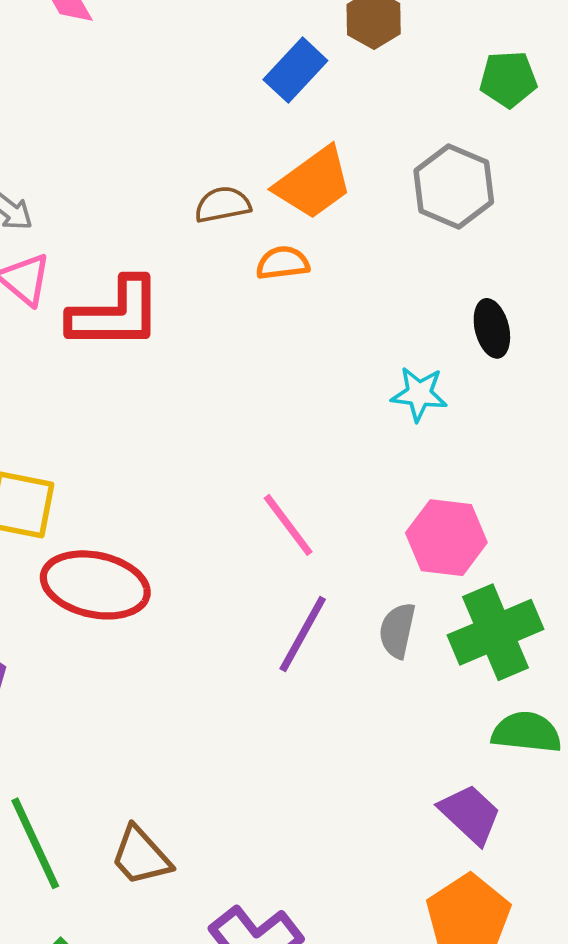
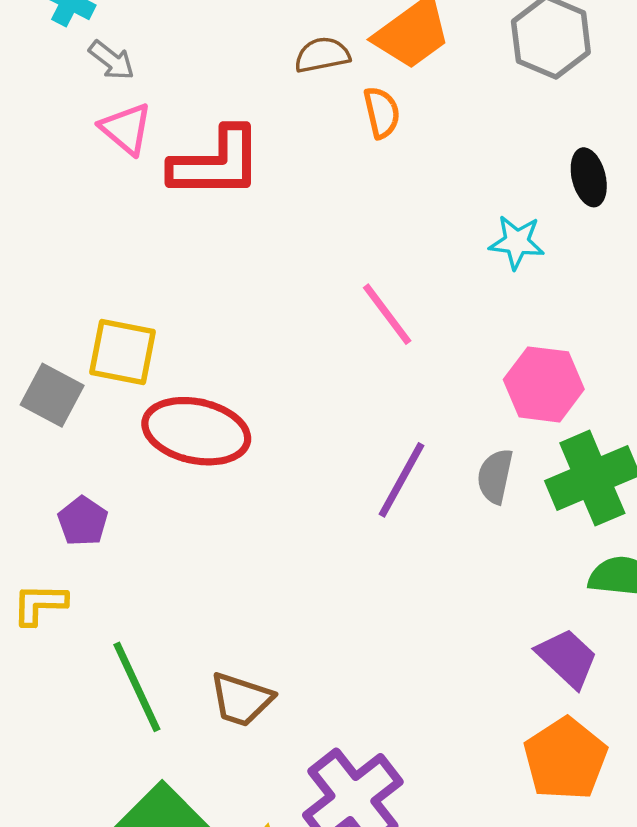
orange semicircle: (283, 263) -> (382, 113), turned 84
pink line: (288, 525) -> (387, 314), moved
brown trapezoid: (141, 856) -> (241, 699), turned -30

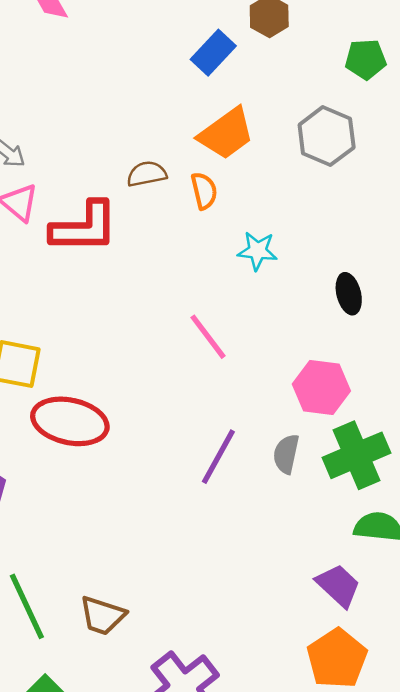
brown semicircle: (322, 55) -> (147, 174), moved
black ellipse: (589, 177) -> (349, 294), moved
cyan star: (517, 242) -> (258, 251), moved

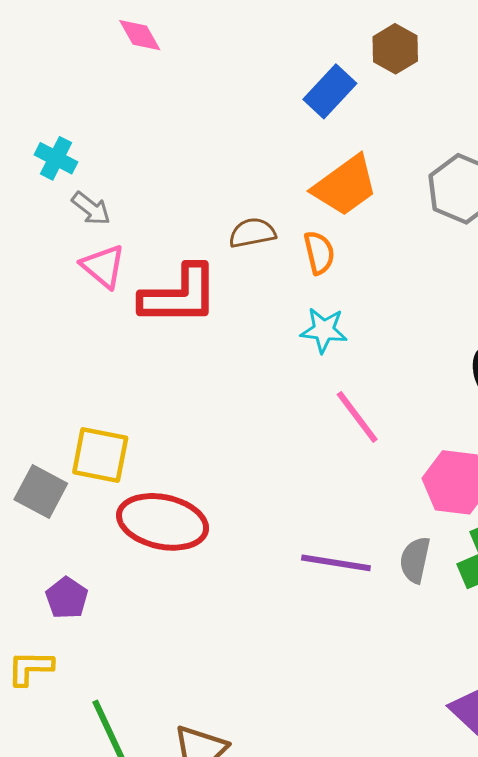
cyan star: (258, 251) -> (324, 330), moved
pink line: (208, 337) -> (357, 417), moved
purple line: (218, 457) -> (336, 563), turned 70

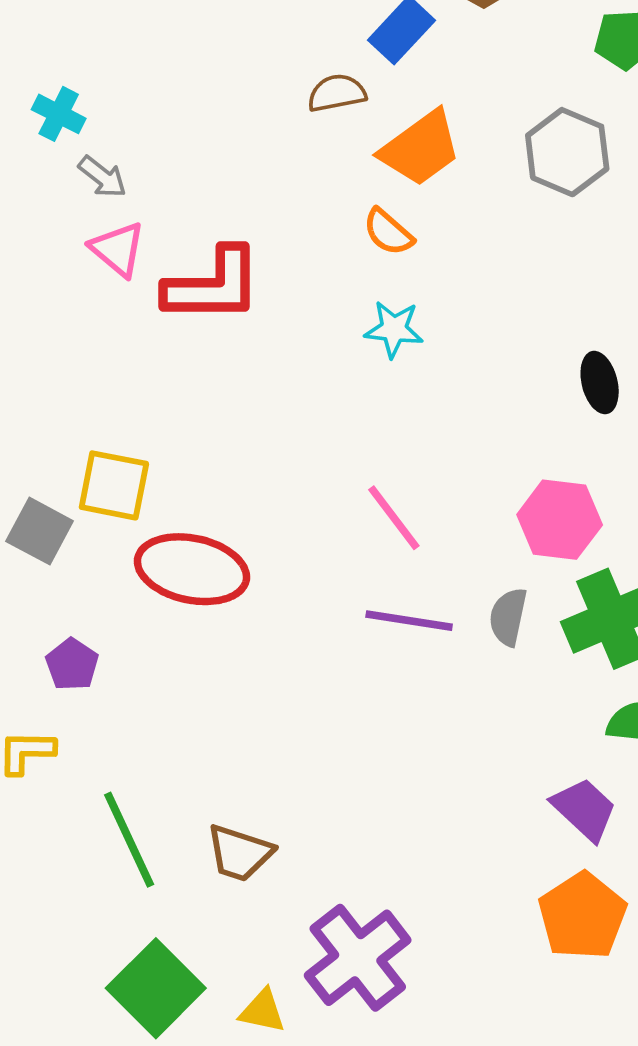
brown semicircle: (252, 233) -> (337, 93), moved
orange semicircle: (319, 253) -> (388, 232), turned 144
pink line: (357, 417) -> (394, 518), moved

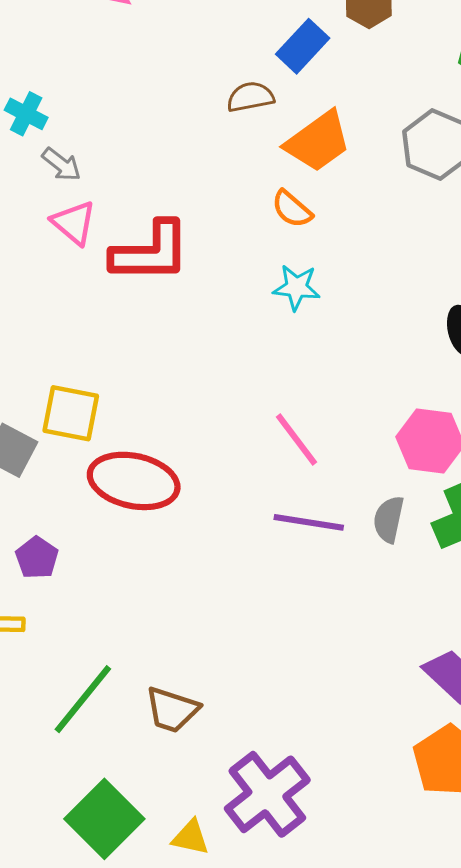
green line: (129, 840) -> (83, 699), turned 64

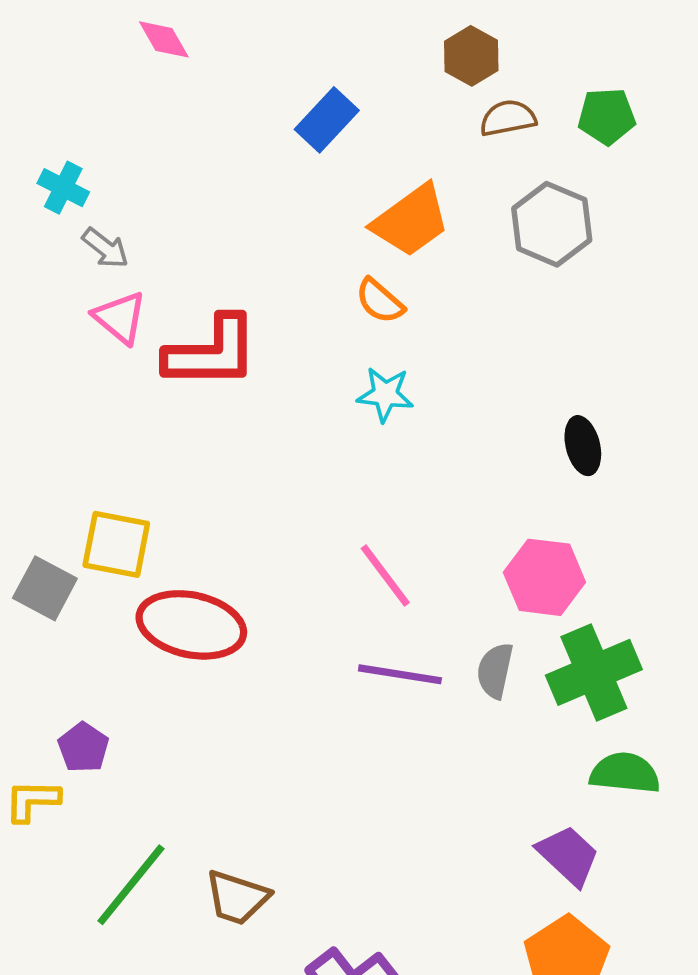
blue rectangle: (303, 46) -> (327, 120), moved
brown semicircle: (250, 97) -> (508, 118), moved
purple pentagon: (37, 558) -> (83, 747), moved

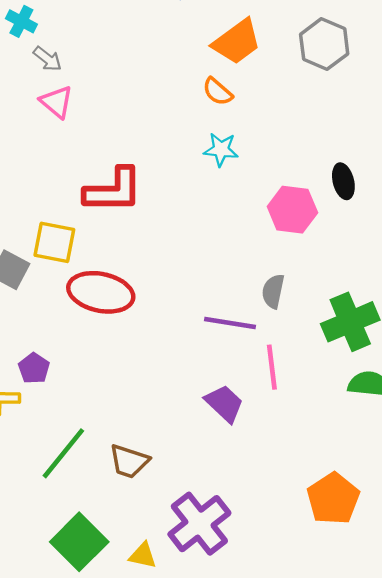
red L-shape: (211, 352) -> (113, 190), moved
pink line: (385, 576) -> (272, 367), moved, turned 30
pink hexagon: (544, 577) -> (292, 210), moved
gray semicircle: (495, 671) -> (273, 291), moved
purple trapezoid: (568, 855) -> (224, 403), moved

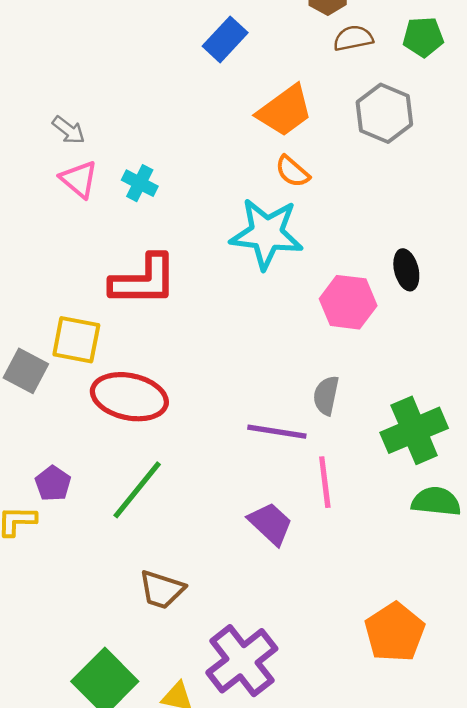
cyan cross: (21, 21) -> (140, 183), moved
orange semicircle: (218, 92) -> (292, 171), moved
cyan star: (221, 149) -> (267, 234), size x1.8
green line: (63, 453) -> (137, 490), moved

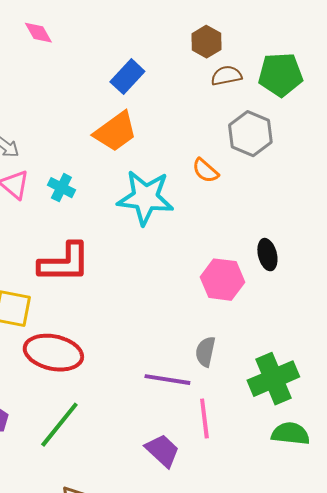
green pentagon: (423, 37) -> (280, 75), size x1.4
orange trapezoid: (285, 111) -> (115, 132), moved
orange semicircle: (292, 171) -> (205, 171), moved
cyan star: (267, 234) -> (145, 198), moved

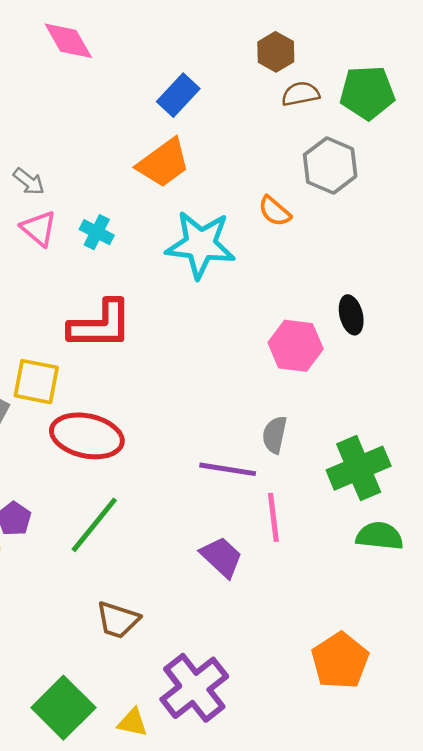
pink diamond: (38, 33) -> (68, 41), size x1.4

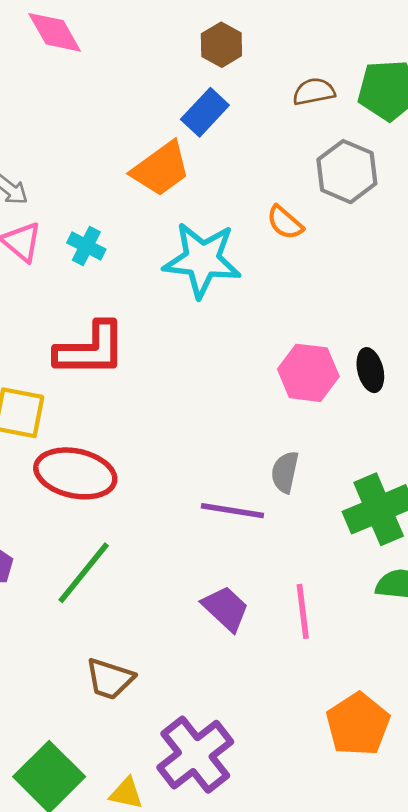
brown hexagon: (276, 52) -> (221, 45), moved
blue rectangle: (178, 95) -> (205, 112), moved
black ellipse: (351, 315) -> (370, 370), moved
pink line: (273, 517) -> (303, 611), moved

